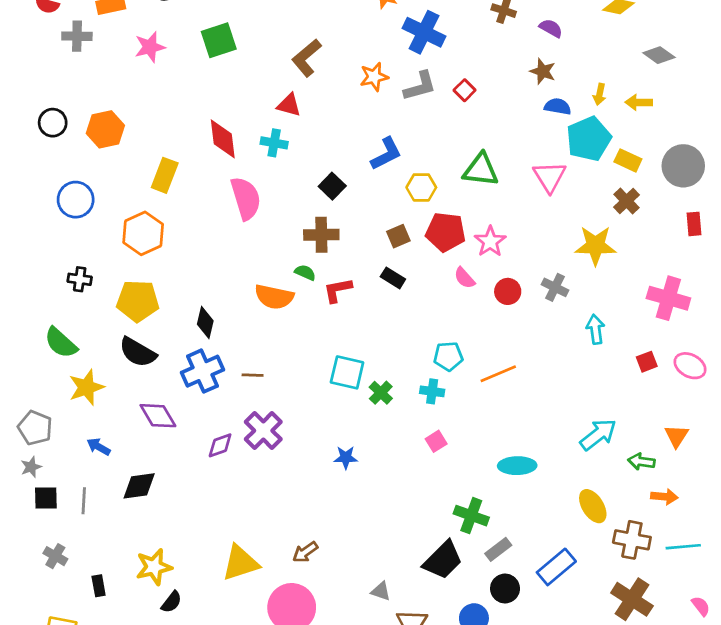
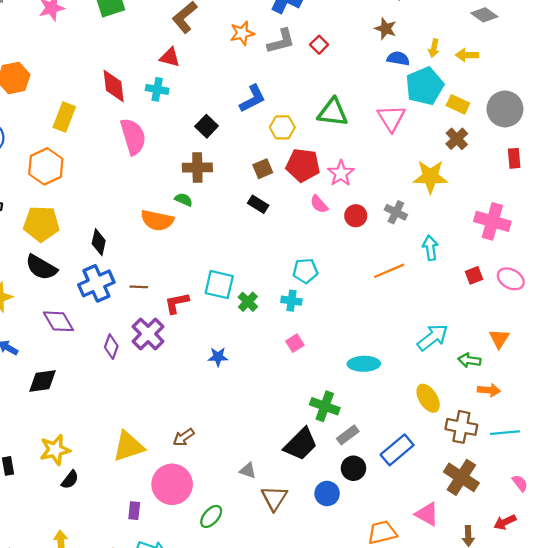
red L-shape: (338, 290) -> (177, 303), moved
orange line: (498, 374) -> (389, 271), moved
purple diamond: (220, 445) -> (111, 347), turned -50

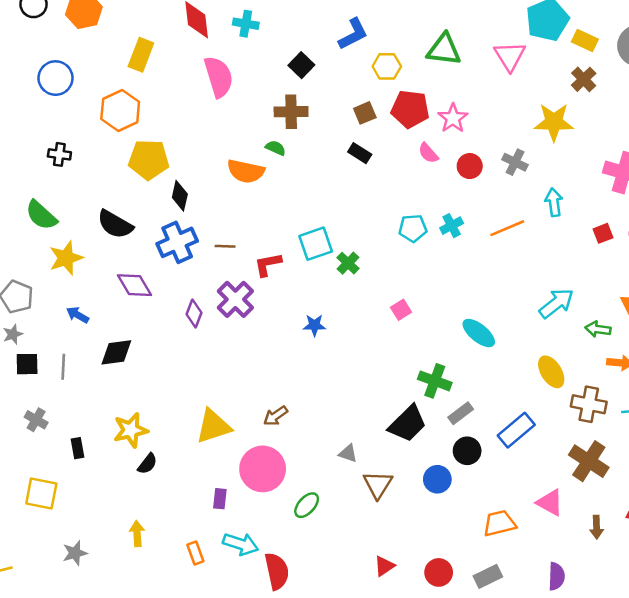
yellow pentagon: (41, 224) -> (149, 160), moved
cyan square: (219, 285) -> (316, 244), turned -32
cyan cross: (291, 301) -> (452, 226), moved, turned -36
cyan ellipse: (364, 364) -> (479, 333), turned 40

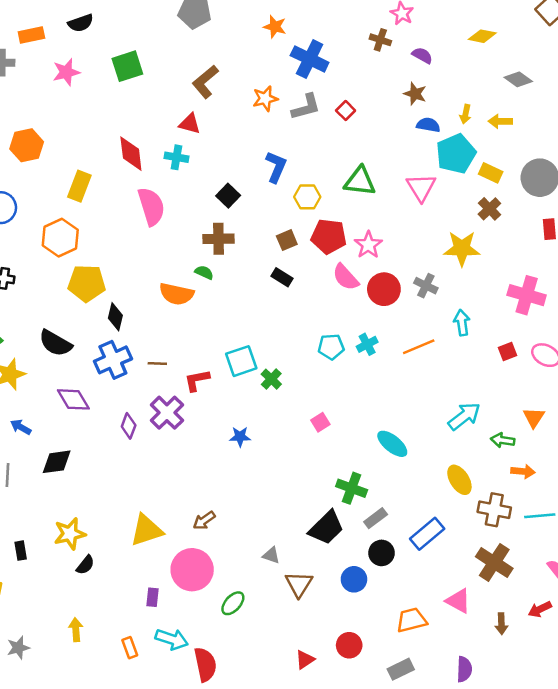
blue L-shape: (353, 34) -> (276, 167), turned -40
pink semicircle: (428, 153) -> (346, 277), size x1.4
red circle: (470, 166) -> (384, 289), size x1.4
red circle: (439, 572) -> (349, 645), moved

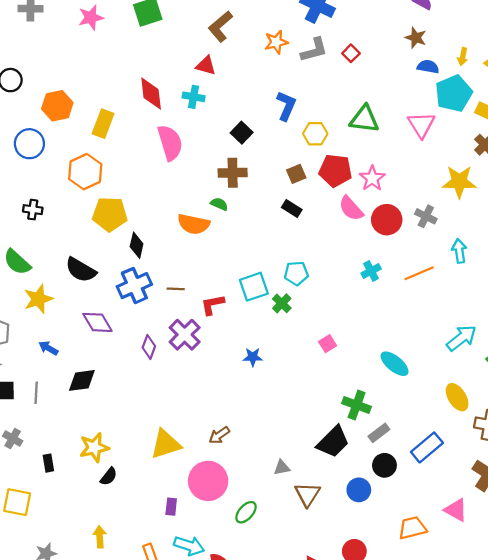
orange hexagon: (27, 145) -> (57, 106), moved
cyan pentagon: (331, 347) -> (296, 273), moved
gray triangle: (271, 555) -> (282, 468), turned -30

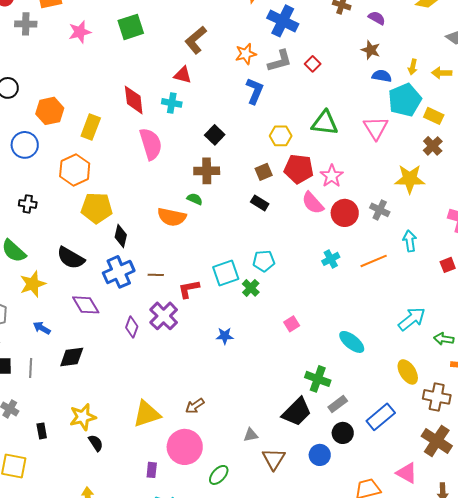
blue L-shape: (286, 106) -> (255, 91), moved
black semicircle: (109, 476) -> (96, 443), turned -72

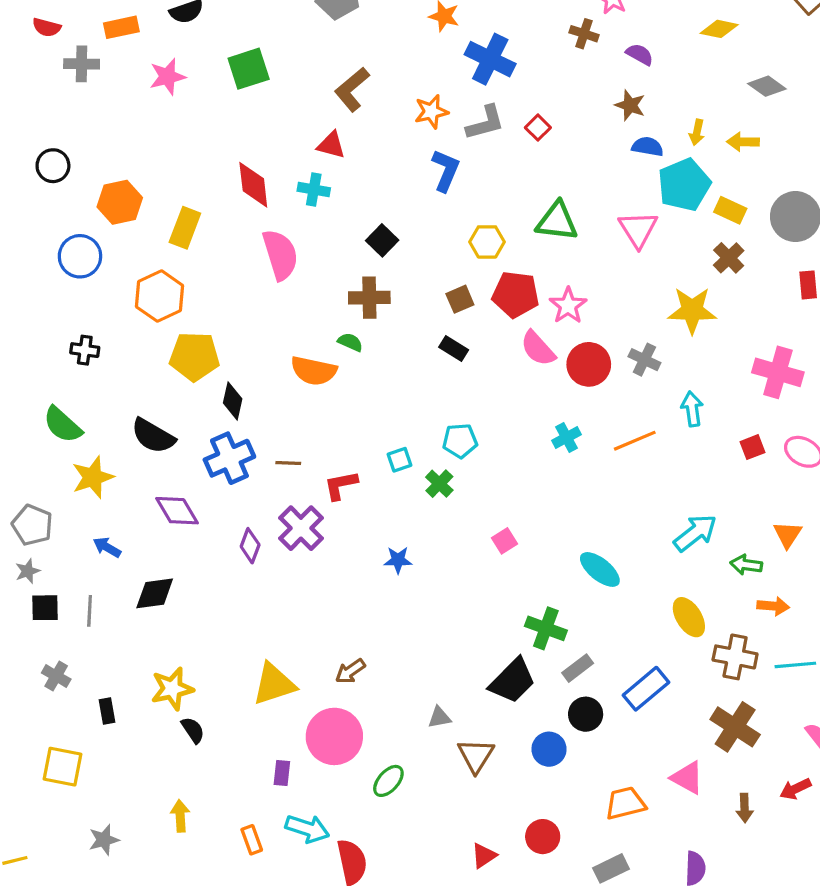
cyan square: (226, 273) -> (400, 460), size x0.6

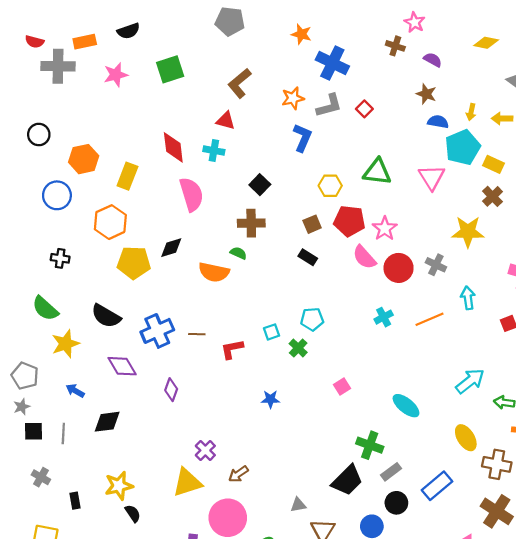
gray cross: (82, 64) -> (58, 66), size x1.4
black diamond: (233, 401) -> (171, 248), moved, turned 60
purple cross: (301, 528) -> (205, 450), moved, size x0.7

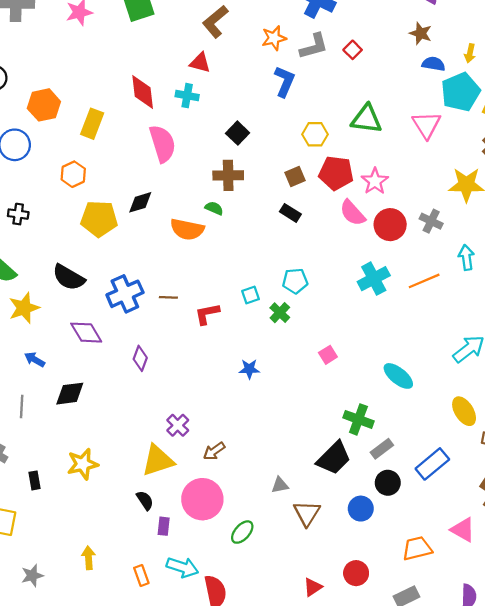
orange hexagon: (110, 222) -> (73, 174), size x0.7
cyan cross: (384, 317) -> (374, 279), size x1.5
black semicircle: (133, 513) -> (145, 500), moved

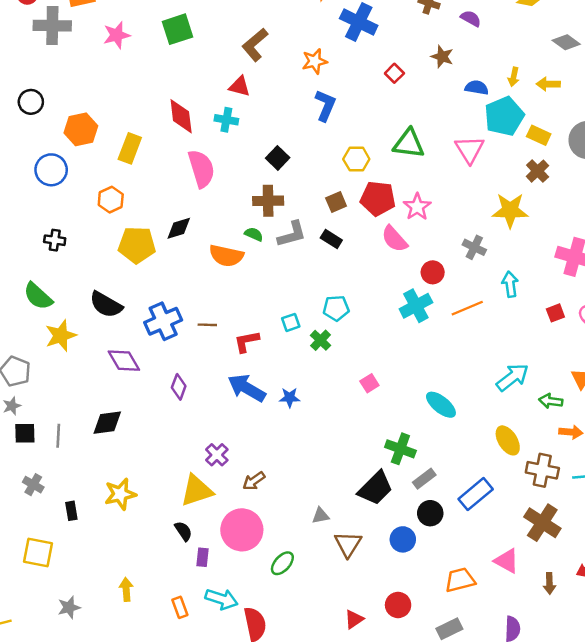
brown star: (421, 33) -> (442, 57), moved
gray L-shape: (314, 46) -> (292, 234), moved
red circle: (390, 225) -> (433, 272), moved, size x0.7
blue arrow: (35, 360) -> (247, 388), moved, size x1.8

